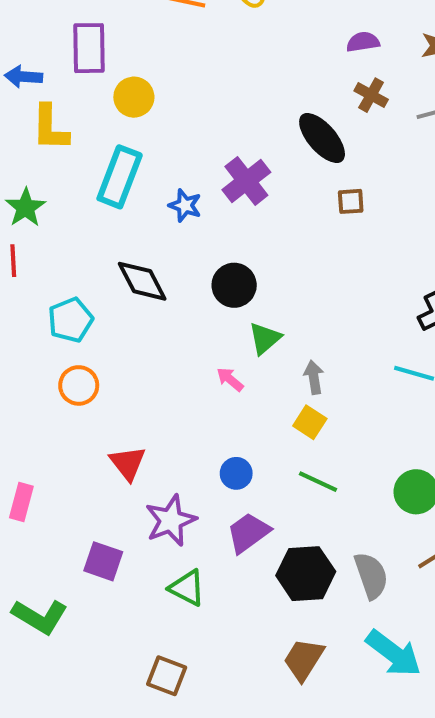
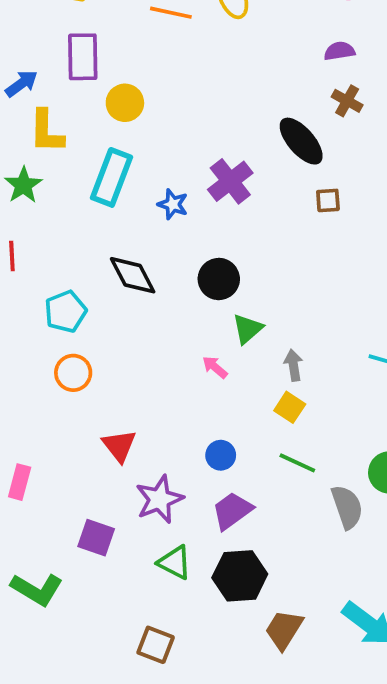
blue arrow: (23, 77) -> (21, 84), turned 140
green star: (26, 208) -> (23, 185), moved
black hexagon: (306, 574) -> (240, 576), moved
gray semicircle: (371, 576) -> (347, 507), moved

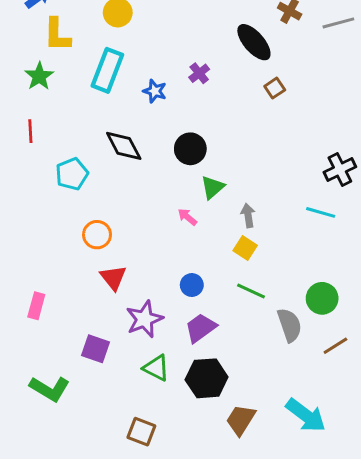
purple cross: (230, 181) -> (199, 73), size x0.6
brown square: (328, 200) -> (275, 88), turned -30
orange circle: (73, 373) -> (97, 235), moved

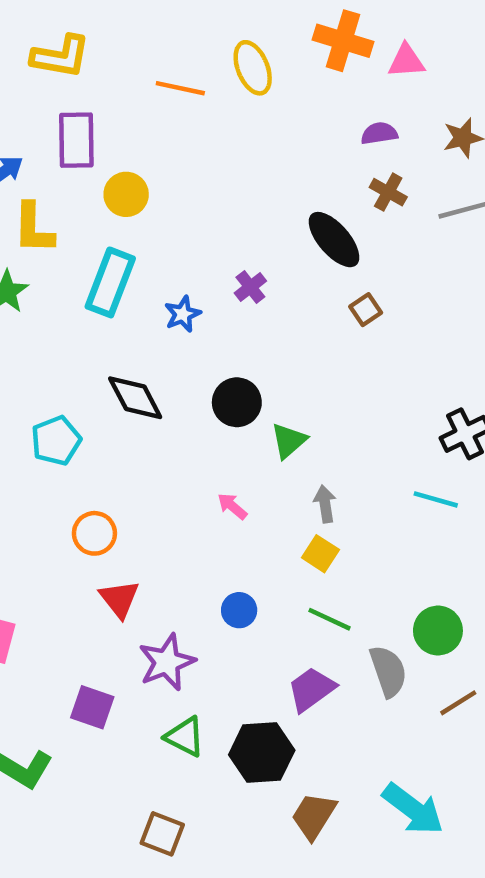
blue star: (155, 91) -> (183, 314), turned 30
green triangle: (213, 187) -> (289, 441), moved
purple trapezoid: (201, 328) -> (311, 689), moved

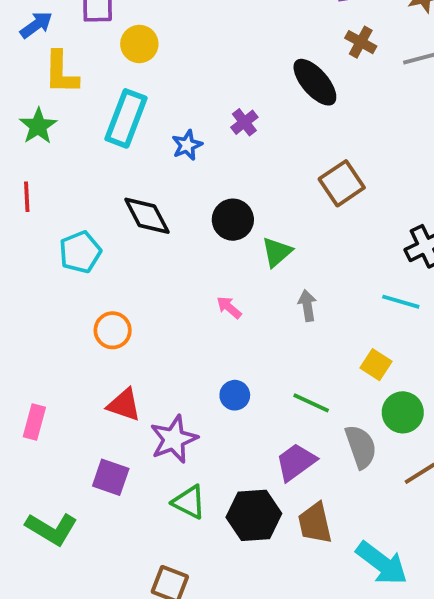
brown square: (366, 310) -> (342, 183), moved, size x1.6
yellow square: (320, 554) -> (376, 365), moved
red triangle: (119, 599) -> (124, 405), moved, turned -33
brown trapezoid: (314, 816) -> (315, 523), moved, turned -45

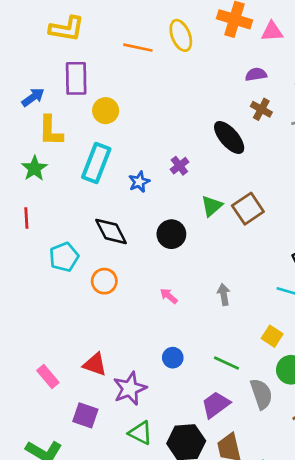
green triangle: (277, 252) -> (212, 206), moved
orange circle: (113, 330) -> (104, 281), moved
pink rectangle: (34, 422) -> (48, 376), moved, turned -55

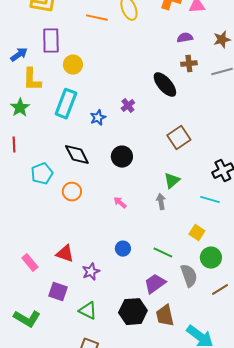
brown cross: (261, 109) -> (189, 64), turned -35
green triangle: (212, 206) -> (172, 181), moved
purple star: (130, 389) -> (91, 272), size x0.7
green triangle: (141, 433) -> (88, 311), moved

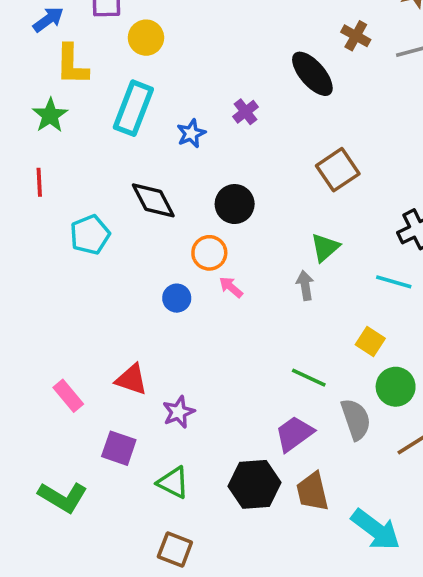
brown cross: (189, 64) -> (356, 36), turned 35
orange circle: (72, 192) -> (209, 253), moved
blue circle: (123, 249) -> (177, 298), moved

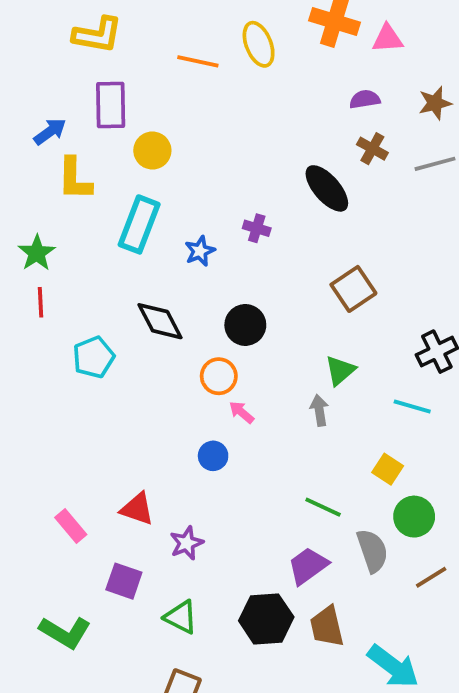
purple cross: (245, 112) -> (257, 228), turned -35
green star: (50, 115) -> (37, 253), moved
blue circle: (177, 298) -> (213, 456), moved

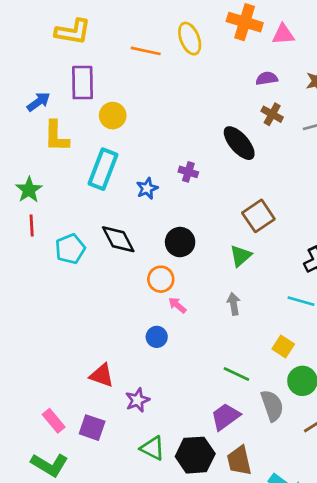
cyan pentagon: (94, 357) -> (70, 249), moved
green triangle: (340, 371) -> (241, 256), moved
pink rectangle: (71, 526) -> (54, 421), moved
green triangle: (181, 617) -> (153, 448), moved

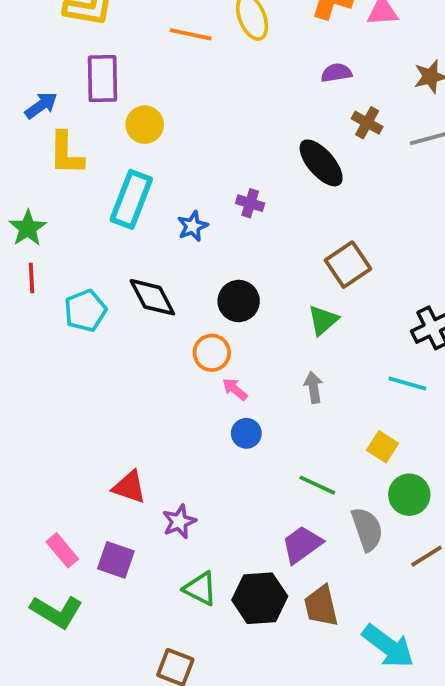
purple semicircle: (267, 78) -> (336, 73), moved
blue circle: (157, 337) -> (246, 433), moved

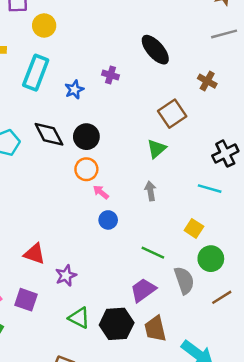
brown cross: (367, 123) -> (207, 81), moved
black circle: (239, 301) -> (86, 137), moved

